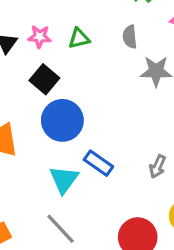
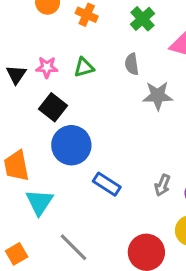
cyan triangle: (64, 180) -> (39, 202), moved

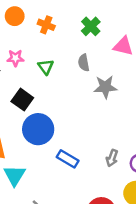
pink star: (47, 67) -> (15, 58), moved
green triangle: (84, 67) -> (46, 67), turned -49

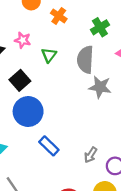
gray semicircle: (84, 63) -> (85, 60), size x1.6

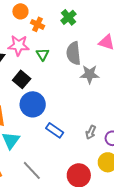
orange cross: (59, 16) -> (38, 24), moved
green cross: (100, 27) -> (68, 17), moved
pink star: (23, 40) -> (19, 45), size x1.5

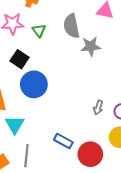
blue rectangle: (55, 130) -> (63, 141), moved
gray line: (32, 170) -> (26, 156), moved, turned 55

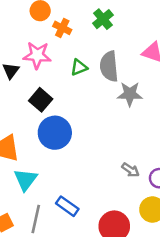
green triangle: (39, 30) -> (79, 67), moved, turned 40
gray arrow: (98, 107) -> (130, 170), turned -80
blue rectangle: (63, 141) -> (67, 206), moved

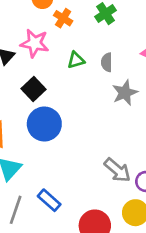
gray semicircle: (109, 66) -> (107, 62), size x0.6
gray star: (130, 94) -> (125, 93), turned -30
gray arrow: (130, 170) -> (117, 170), size x1.5

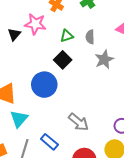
black square: (33, 89) -> (63, 60), moved
gray arrow: (117, 170) -> (78, 122), moved

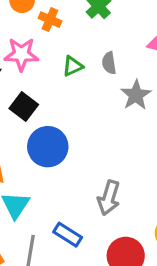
black square: (63, 60) -> (24, 106), moved
gray arrow: (78, 122) -> (109, 198), turned 75

